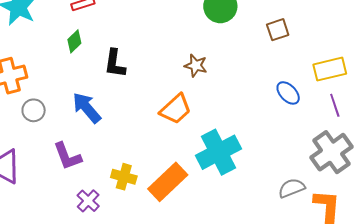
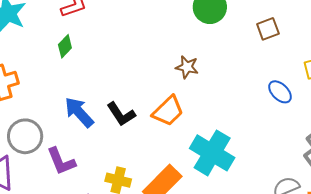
black L-shape: (115, 63) -> (121, 114), moved, turned -40
gray circle: (34, 110) -> (25, 136), moved, size x1.5
cyan cross: (218, 152) -> (212, 153), turned -30

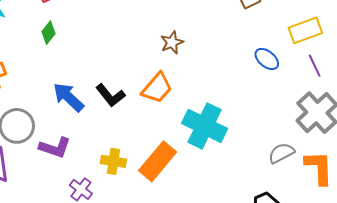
brown star: (187, 67) -> (172, 43), turned -30
purple L-shape: (61, 161) -> (55, 148), turned -44

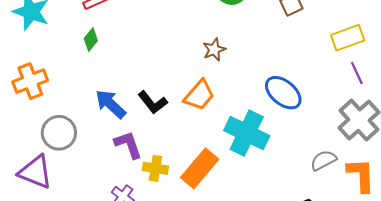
blue ellipse: (267, 59) -> (283, 93), moved, size x1.5
purple L-shape: (55, 148) -> (128, 145), moved, turned -128

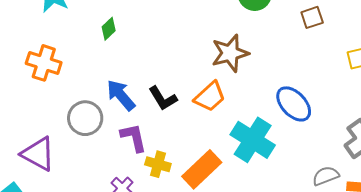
brown star: (214, 50) -> (230, 53), size x1.6
orange cross: (30, 81) -> (44, 63), turned 32
gray circle: (59, 133) -> (85, 118), moved

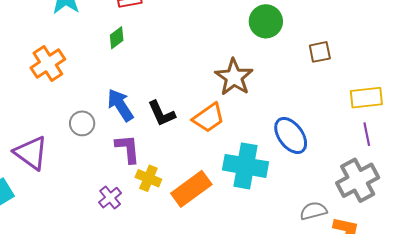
brown star: (230, 53) -> (234, 77), turned -30
orange cross: (44, 63) -> (48, 63), turned 32
gray circle: (85, 118) -> (82, 123), size x0.7
cyan cross: (253, 140) -> (246, 166), turned -30

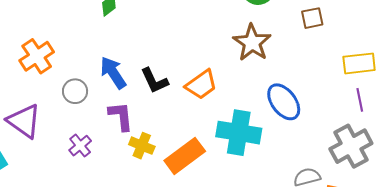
orange cross: (48, 63) -> (37, 56), moved
brown star: (234, 77) -> (252, 43), moved
purple cross: (110, 198) -> (80, 146), moved

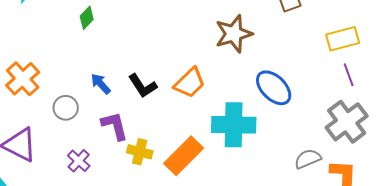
brown star: (252, 43) -> (234, 34), turned 30
blue arrow: (113, 73) -> (101, 84), size x0.7

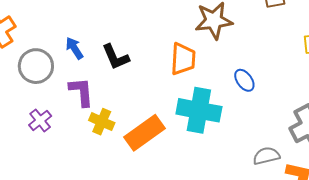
orange trapezoid: (190, 83) -> (183, 59), moved, turned -52
blue ellipse: (274, 88) -> (244, 80), size x0.6
gray circle: (66, 108) -> (36, 66), size x1.4

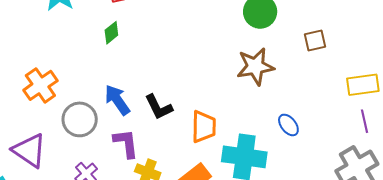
blue arrow: (74, 48) -> (117, 100), size x1.4
orange trapezoid: (183, 59) -> (204, 127), moved

